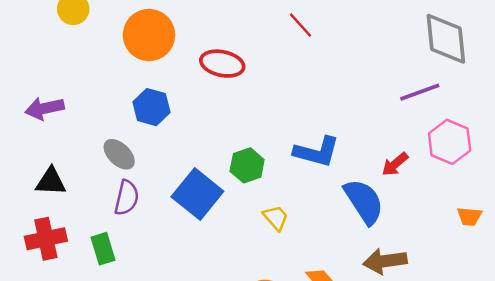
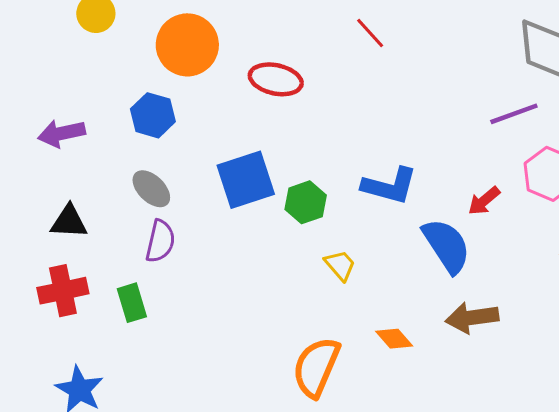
blue hexagon: (151, 107) -> (153, 115), moved
blue square: (197, 194) -> (246, 180), moved, turned 33

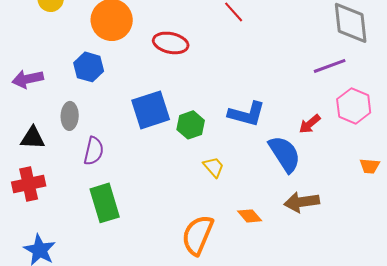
gray ellipse: (151, 189) -> (70, 116), moved, turned 48
green rectangle: (132, 303) -> (105, 203), moved, size x1.5

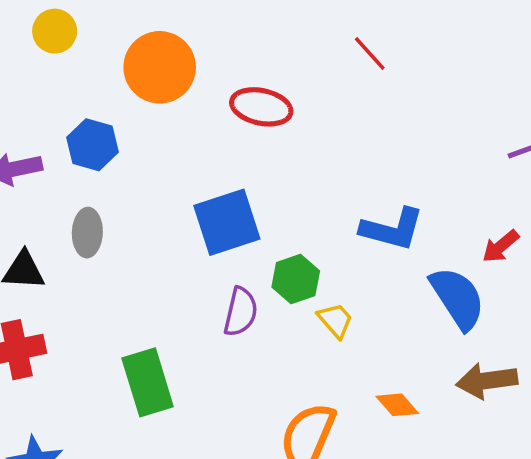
blue hexagon: (89, 67) -> (93, 145), moved
green hexagon: (191, 125) -> (296, 279), moved
purple semicircle: (94, 151) -> (241, 312), moved

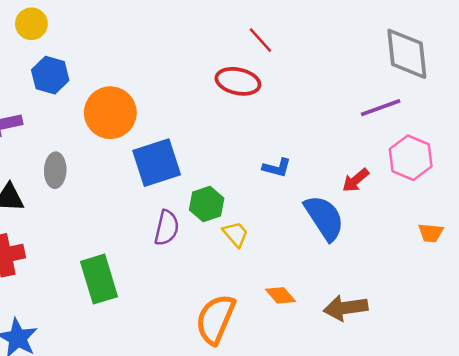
orange circle: (160, 67) -> (110, 113), moved
red ellipse: (261, 107) -> (238, 81), moved
blue hexagon: (93, 145) -> (50, 75), moved
blue L-shape: (392, 229) -> (277, 168), size x0.6
brown arrow: (487, 381) -> (346, 308), moved

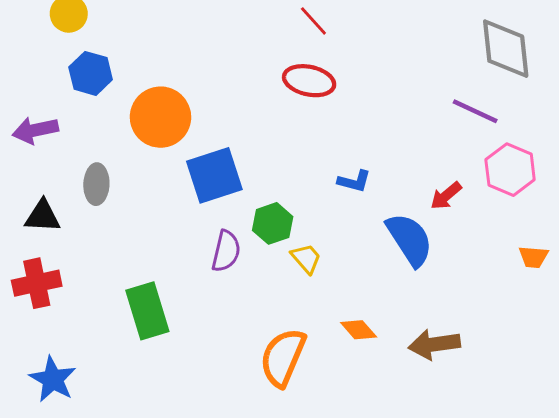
red line: (260, 40) -> (313, 21), moved
purple line: (381, 108) -> (475, 111), turned 45

